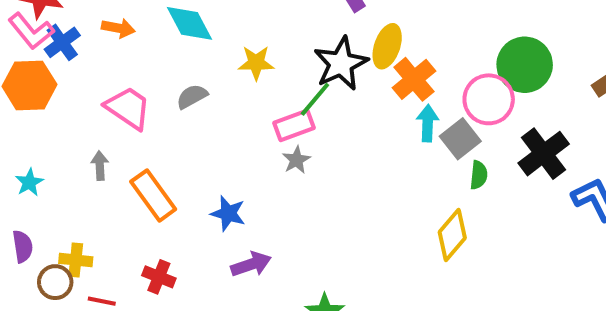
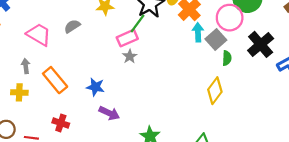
yellow cross: (76, 260) -> (19, 92), moved
purple arrow: (251, 264) -> (109, 113), turned 48

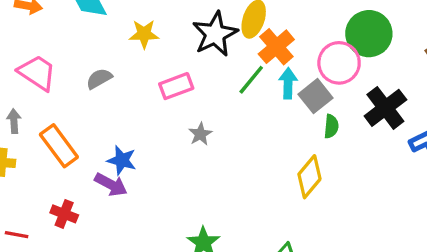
green line: (137, 24) -> (251, 80), moved
gray semicircle: (72, 26) -> (99, 79), moved
gray star: (130, 56) -> (200, 134), moved
purple arrow: (109, 113) -> (111, 185), moved

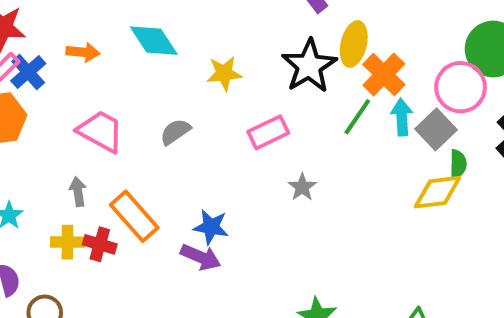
yellow diamond: (309, 177) -> (438, 192), moved, turned 48
red cross: (64, 214) -> (100, 244), moved

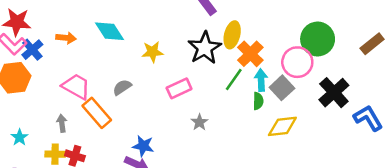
green semicircle: (458, 164) -> (258, 101), moved
orange rectangle: (134, 216) -> (97, 113), moved

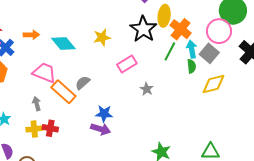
cyan diamond: (110, 31) -> (63, 43), moved
gray semicircle: (122, 87) -> (83, 83), moved

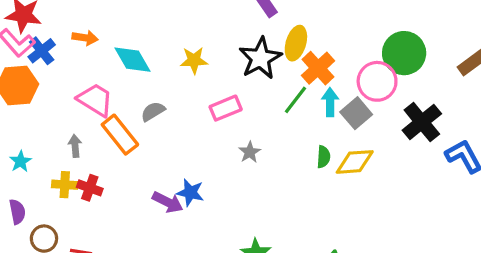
green semicircle: (192, 66) -> (323, 157), moved
gray semicircle: (83, 83) -> (153, 111), moved
blue star: (104, 114) -> (190, 193), moved

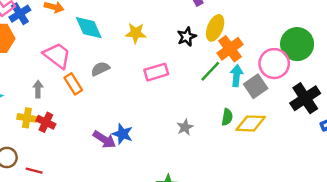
black star: (260, 58) -> (187, 37), size x0.6
orange rectangle: (120, 135) -> (73, 84), size x0.7
gray star: (250, 152) -> (185, 127), moved

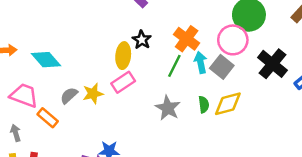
yellow ellipse: (215, 28) -> (123, 56), moved
yellow star: (136, 33) -> (93, 94), moved
gray star: (185, 127) -> (168, 108), moved, size x1.5

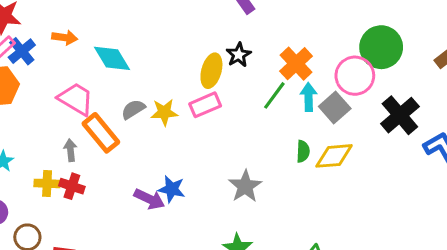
gray star: (168, 108) -> (245, 186), moved
orange rectangle: (48, 118) -> (101, 133), size x1.4
gray arrow: (16, 133) -> (70, 150), moved

